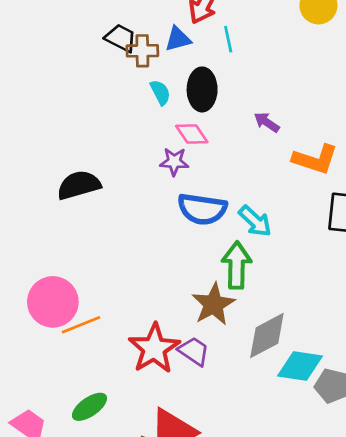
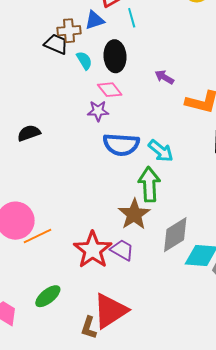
black trapezoid: (121, 38) -> (56, 44), moved
black semicircle: (79, 185) -> (29, 133), size x0.7

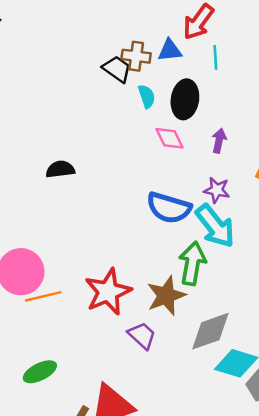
purple arrow: (164, 77) -> (219, 141), moved, turned 60
purple star: (98, 111) -> (217, 190), moved
cyan arrow: (161, 151) -> (215, 226), size x1.4
red star: (93, 250) -> (108, 292), moved

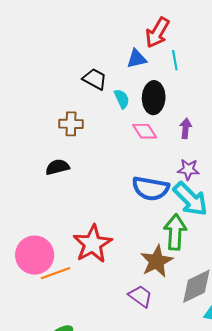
brown cross: (136, 56) -> (71, 124), moved
red star: (108, 292) -> (93, 244), moved

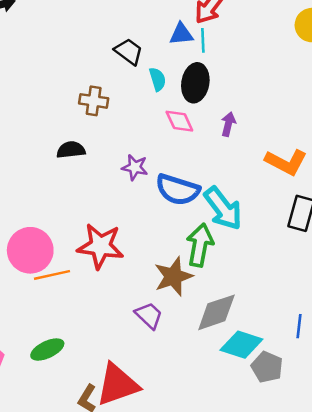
cyan line: (175, 60) -> (203, 40), moved
purple star: (188, 169) -> (135, 167), moved
red star: (93, 244) -> (100, 246), turned 30

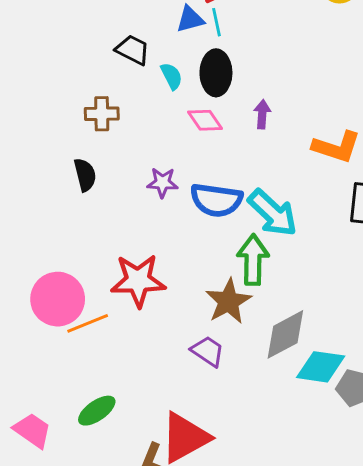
black semicircle: (71, 150) -> (85, 175), turned 92

